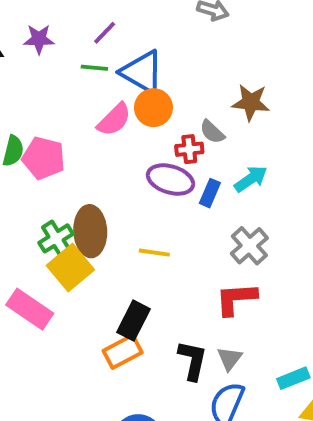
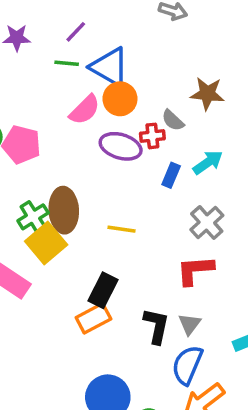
purple ellipse: (170, 180) -> (121, 146), moved

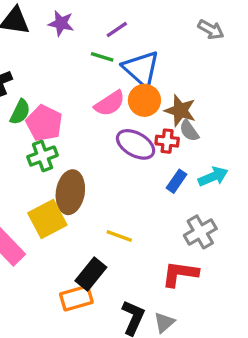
brown star: (207, 94) -> (180, 110), moved
green cross: (33, 217) -> (43, 156), moved
yellow line: (121, 229) -> (119, 236), moved

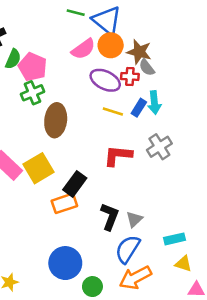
cyan arrow: (213, 177) -> (154, 103), moved, turned 110
yellow square: (47, 219) -> (39, 168), moved
yellow line: (119, 236) -> (113, 111), moved
red L-shape: (180, 274) -> (118, 156), moved

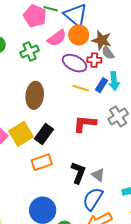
pink pentagon: (33, 67) -> (35, 16), moved
green cross: (32, 93) -> (30, 51), moved
black rectangle: (75, 184) -> (44, 134), moved
gray triangle: (134, 219) -> (98, 175), turned -40

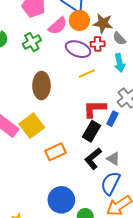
gray semicircle: (108, 53) -> (119, 39), moved
blue rectangle: (102, 85) -> (112, 119), moved
yellow line: (81, 88) -> (87, 74), turned -35
black rectangle: (44, 134) -> (92, 131), moved
black L-shape: (78, 173) -> (93, 159), turned -145

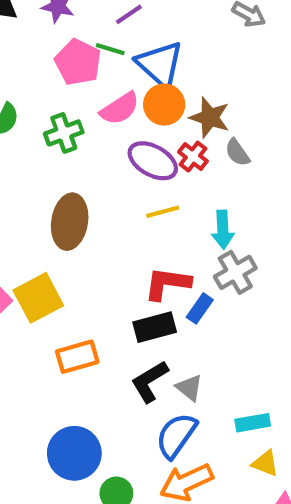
red cross: (98, 44) -> (193, 157), turned 32
cyan arrow: (120, 63) -> (223, 230), moved
black rectangle: (92, 131) -> (155, 327), turned 36

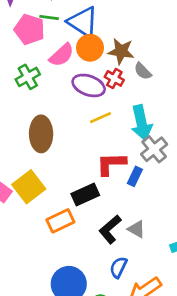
cyan arrow: (223, 230) -> (141, 123), size x1.4
black rectangle: (155, 327) -> (85, 194), moved
blue semicircle: (176, 436) -> (118, 267), moved, size x0.7

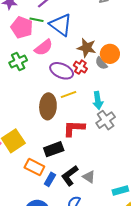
orange circle: (90, 48) -> (110, 54), moved
cyan arrow: (141, 123) -> (98, 100), size x0.7
brown ellipse: (41, 134) -> (48, 106), moved
blue rectangle: (135, 176) -> (50, 179), moved
orange rectangle: (60, 221) -> (34, 167), turned 48

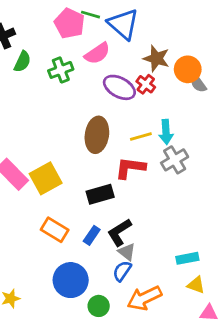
gray semicircle: (101, 63) -> (198, 84), moved
yellow line: (69, 95) -> (141, 137), moved
orange rectangle: (34, 167) -> (55, 230), moved
gray triangle: (89, 177) -> (127, 252), moved

